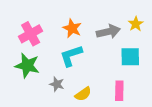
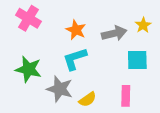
pink cross: (31, 34) -> (28, 18), moved, turned -30
gray star: (57, 84) -> (60, 89), size x1.6

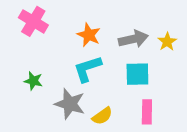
yellow star: (143, 25) -> (167, 42), moved
cyan square: (137, 60) -> (137, 74), moved
green star: (28, 69) -> (33, 81), size x0.6

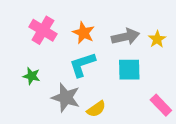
pink cross: (33, 21) -> (43, 30), moved
pink rectangle: (147, 112) -> (161, 105), moved, turned -45

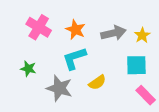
cyan square: (129, 70) -> (136, 65), moved
yellow semicircle: (96, 109) -> (97, 82), moved

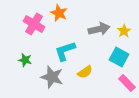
orange star: (75, 30) -> (59, 13), moved
cyan square: (136, 65) -> (119, 57), turned 30

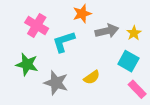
orange star: (59, 13) -> (82, 14), moved, turned 30
cyan L-shape: (65, 51) -> (64, 42), moved
green star: (25, 60) -> (27, 64), size x1.5

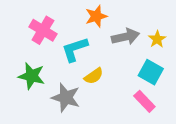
yellow semicircle: (92, 77) -> (94, 76), moved
pink rectangle: (137, 89) -> (144, 101), moved

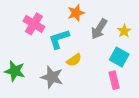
gray arrow: (125, 37) -> (99, 29), turned 135
green star: (32, 76) -> (15, 71), moved
pink rectangle: (144, 101) -> (114, 80), turned 30

